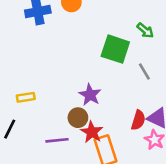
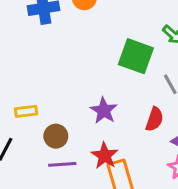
brown circle: (78, 118) -> (56, 136), moved
red semicircle: (138, 120) -> (155, 119), moved

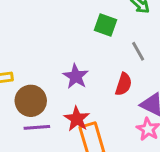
green square: (136, 56) -> (106, 25), size x0.7
brown circle: (56, 136) -> (31, 101), size x1.4

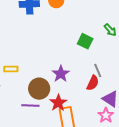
gray line: (138, 51) -> (98, 71), moved
brown circle: (31, 101) -> (39, 89), moved

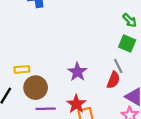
green square: (85, 41) -> (127, 43), moved
brown circle: (39, 89) -> (36, 88), moved

